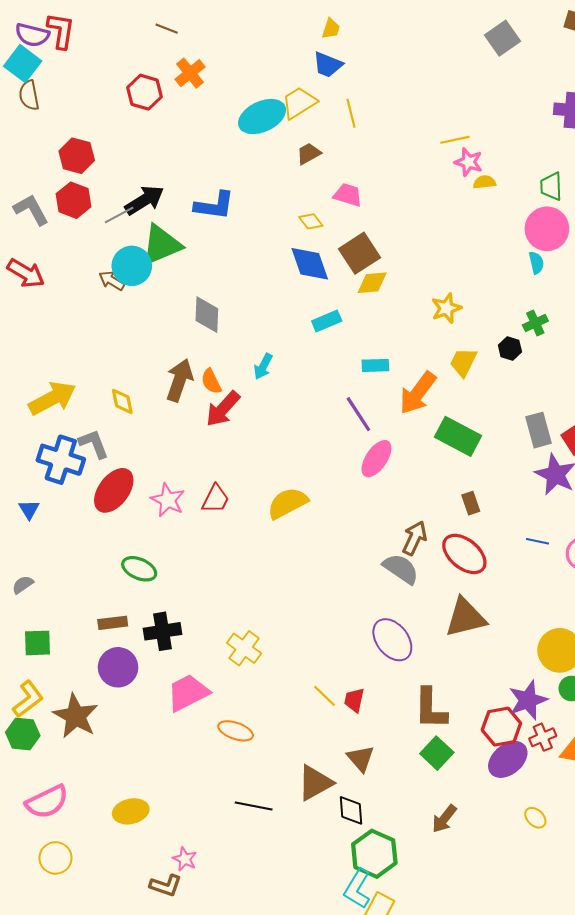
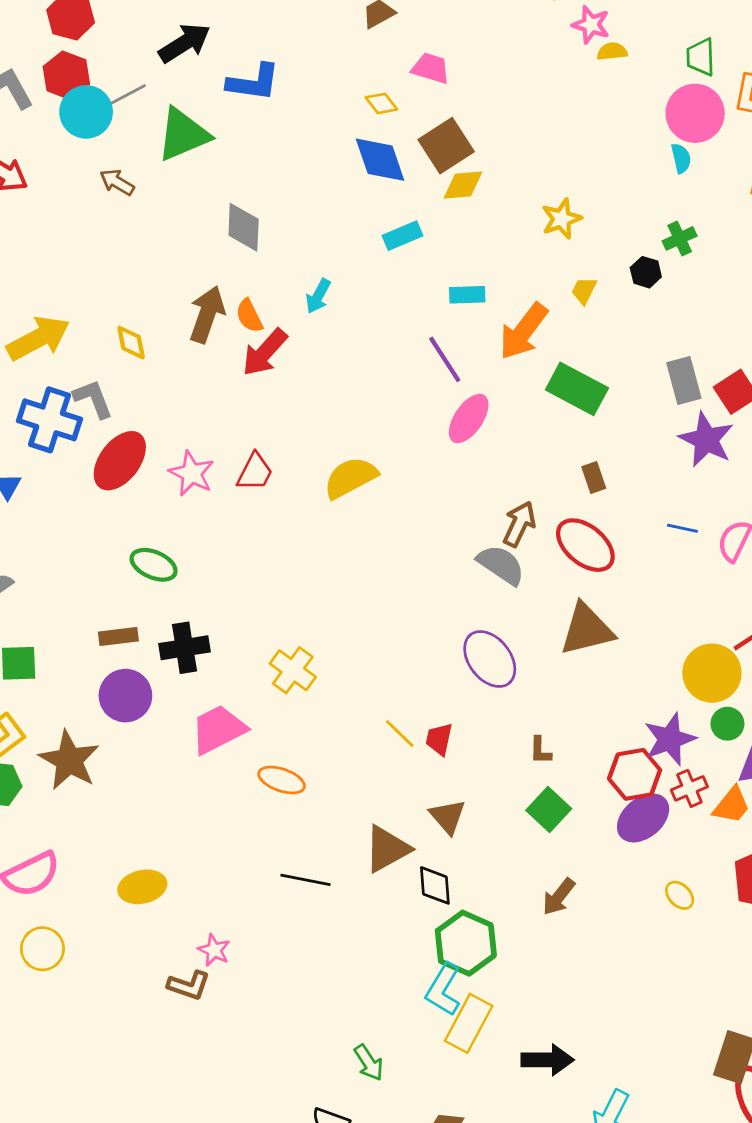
black arrow: (144, 200) -> (185, 43), moved
cyan circle: (132, 266) -> (86, 112), moved
yellow trapezoid: (463, 362) -> (584, 291), size x0.7
brown L-shape: (430, 709) -> (540, 750), size x0.5

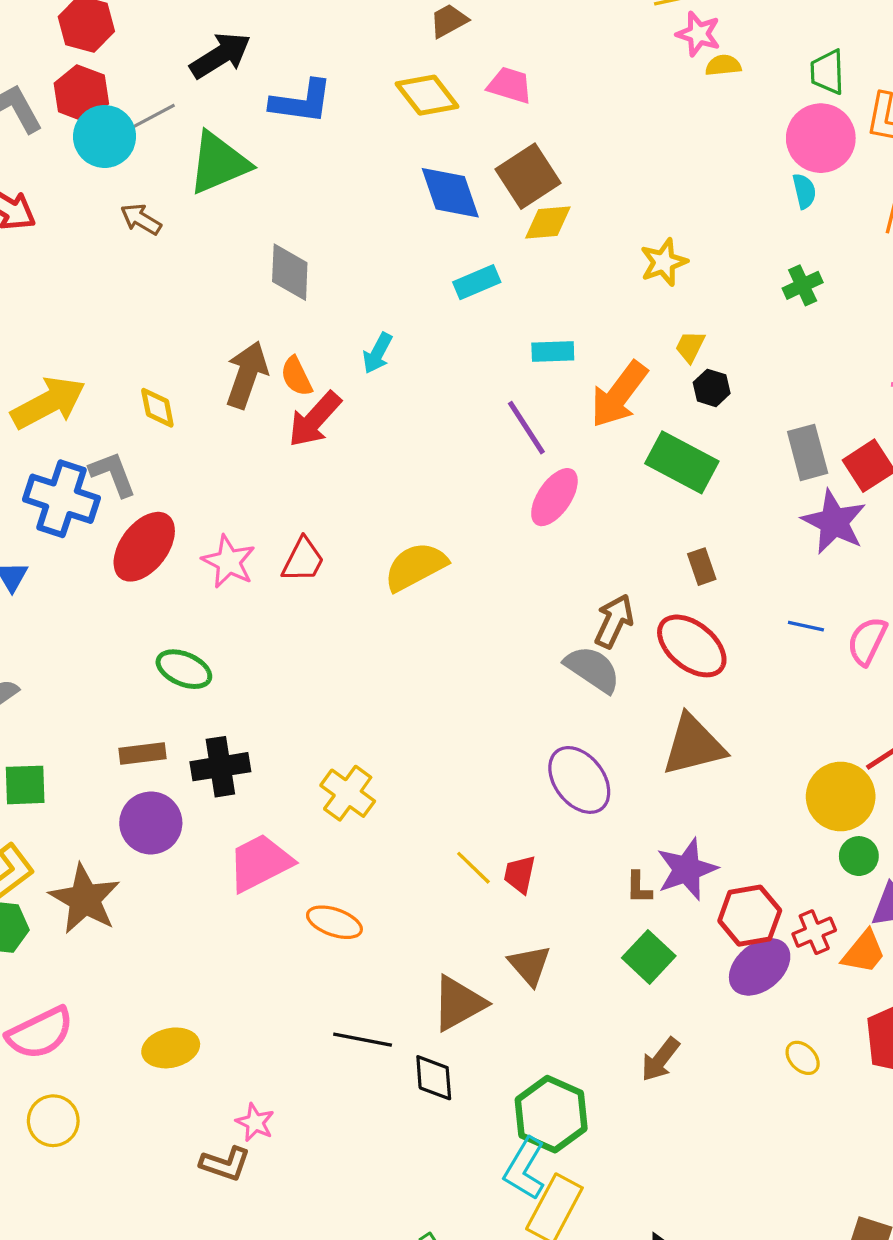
yellow diamond: (381, 103) -> (427, 95), moved, size x1.6
black hexagon: (646, 272) -> (712, 388), moved
purple star: (670, 739) -> (687, 869), moved
black diamond: (435, 885) -> (434, 1078), moved

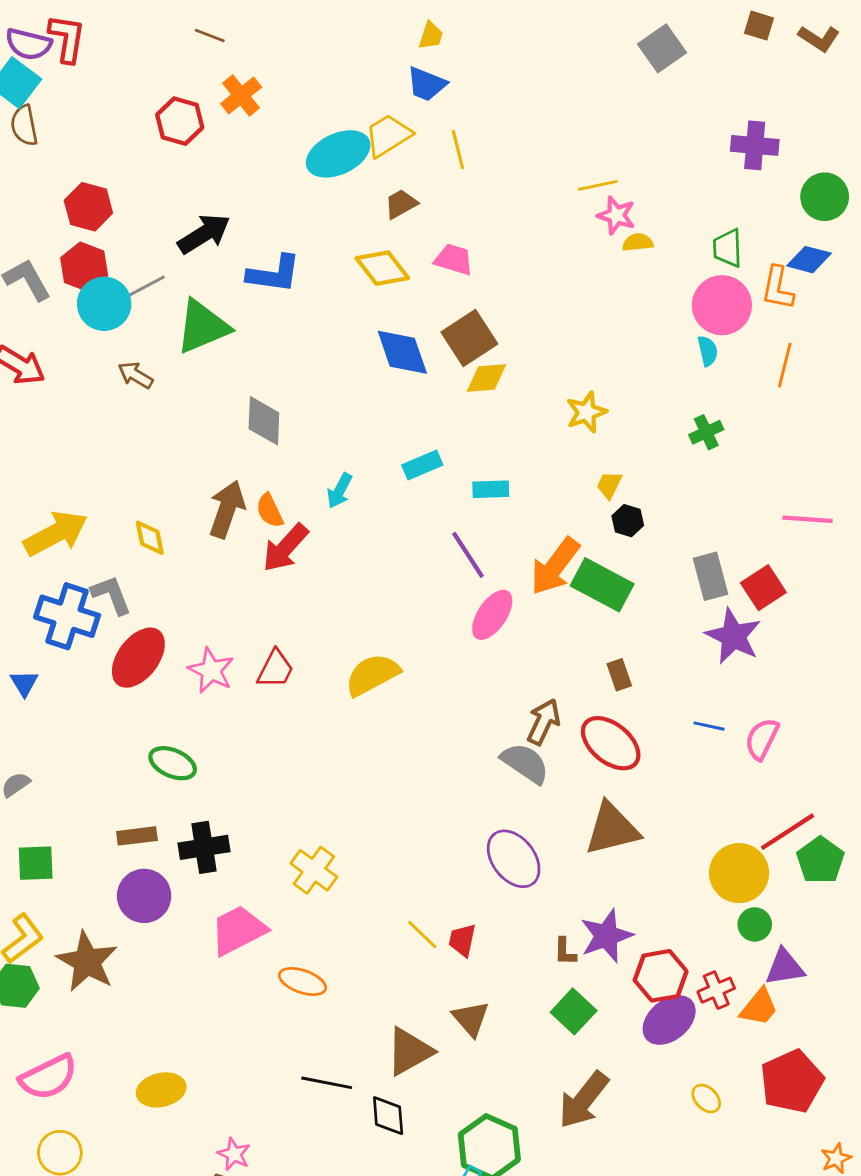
cyan rectangle: (477, 282) -> (422, 465), moved
orange arrow: (619, 395) -> (555, 566), moved
brown arrow: (660, 1060) -> (584, 1100), size x1.5

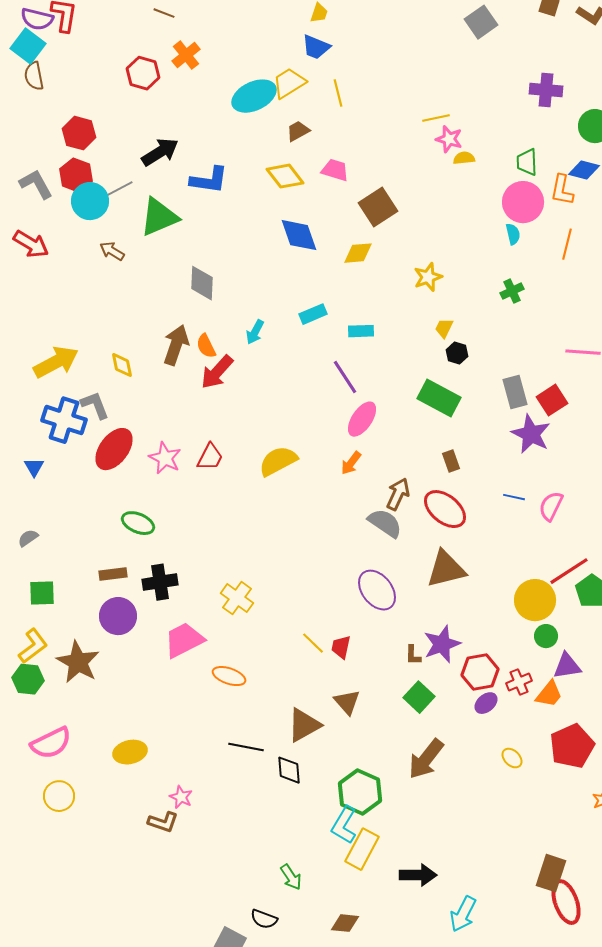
brown square: (469, 338) -> (378, 207), moved
orange arrow: (555, 566) -> (351, 463), moved, size x0.6
purple ellipse: (669, 1020) -> (486, 703), size x0.6

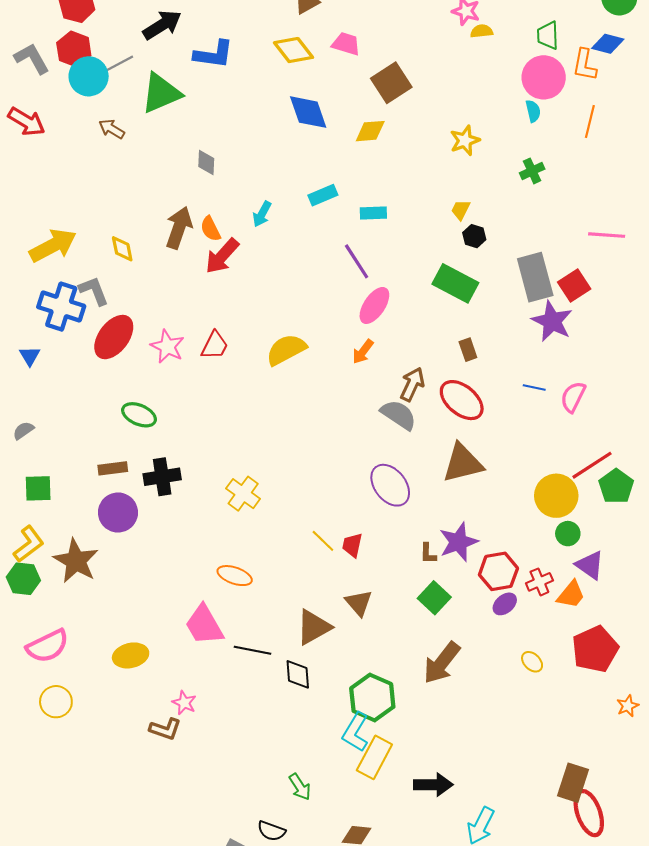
yellow star: (428, 277) -> (465, 140), moved
gray diamond: (202, 283) -> (206, 163), size x0.7
gray rectangle: (515, 392) -> (535, 277), size x1.4
pink trapezoid: (184, 640) -> (204, 625), moved, turned -93
purple triangle: (567, 666) -> (590, 565), turned 44

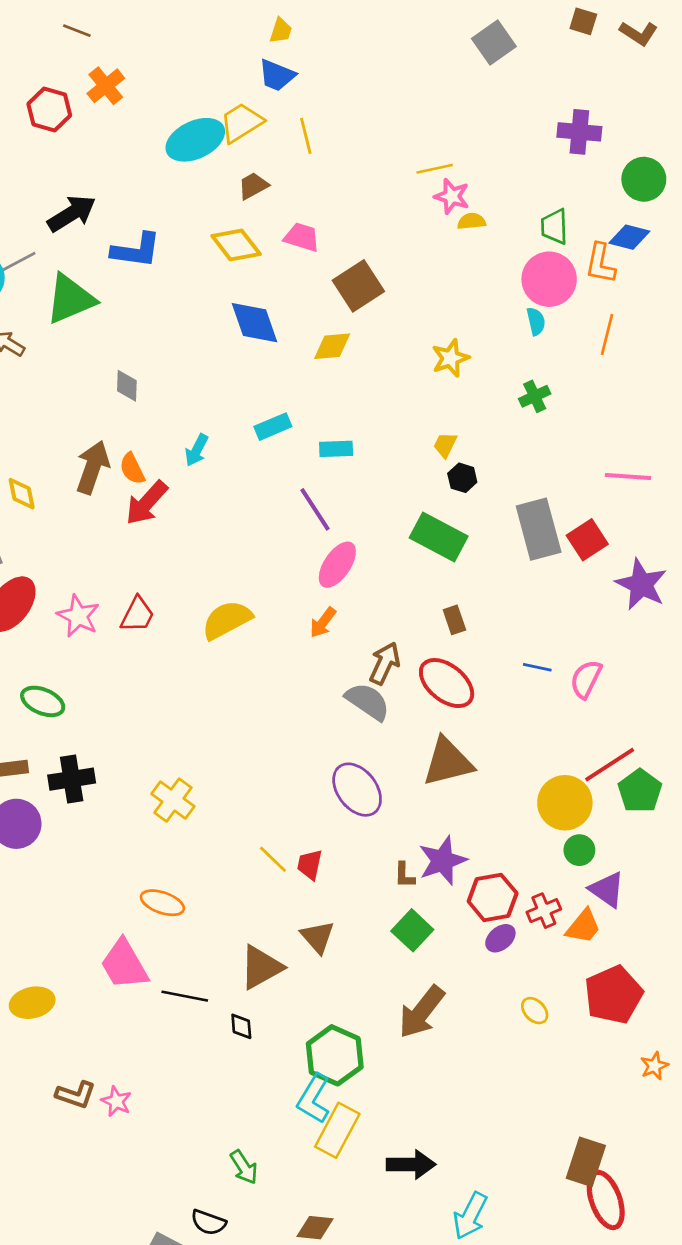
purple star: (552, 321) -> (641, 584), moved
black diamond: (298, 674) -> (241, 1026), size x0.7
pink star: (184, 703) -> (116, 1101), moved

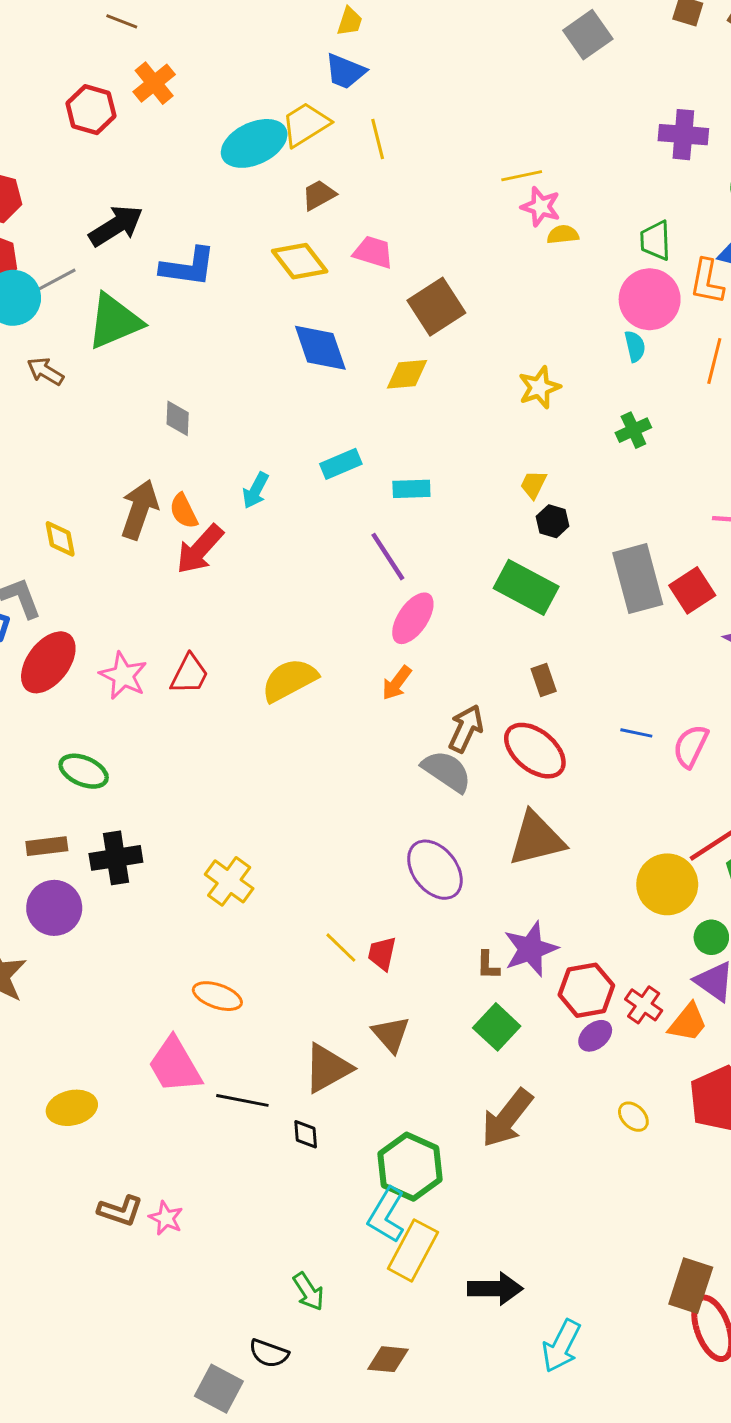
green circle: (579, 850) -> (711, 937), moved
red cross: (544, 911) -> (644, 1005), turned -32

